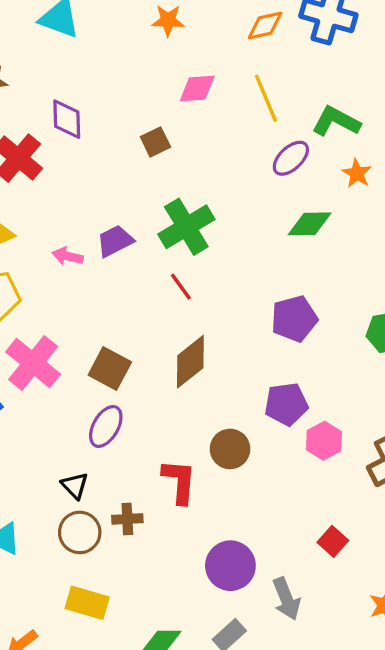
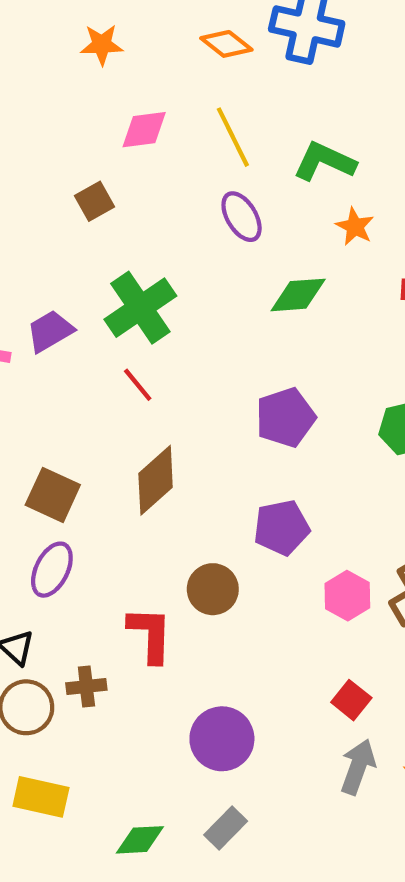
orange diamond: (265, 26) -> (226, 44), turned 54
purple ellipse: (291, 158) -> (242, 217), moved, turned -75
pink hexagon: (324, 441) -> (347, 596), moved
gray arrow: (286, 599) -> (358, 767), moved, turned -135

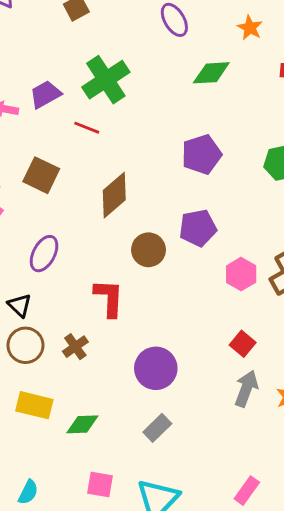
red line: (138, 385) -> (87, 128), moved, turned -30
brown square: (53, 495) -> (41, 175), moved
brown circle: (213, 589) -> (149, 250), moved
brown cross: (86, 687) -> (75, 347), moved, turned -30
green diamond: (140, 840) -> (82, 424), moved

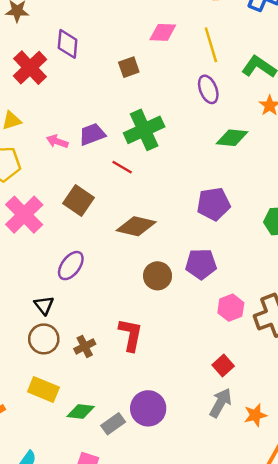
brown diamond: (114, 195) -> (136, 226), turned 45
red L-shape: (109, 298) -> (131, 335), moved
purple circle: (156, 368) -> (148, 408), moved
gray rectangle: (157, 428) -> (113, 424), moved

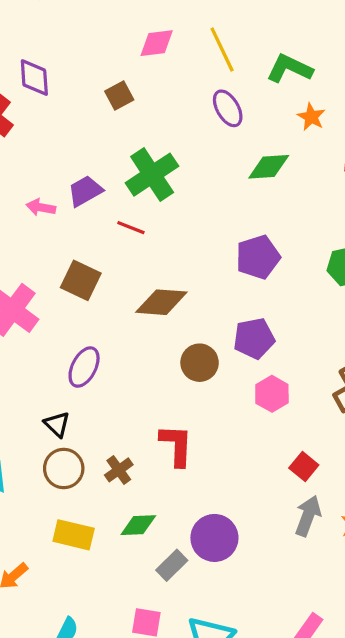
pink hexagon: (231, 308) -> (272, 394), moved
green diamond: (81, 412) -> (138, 525), moved

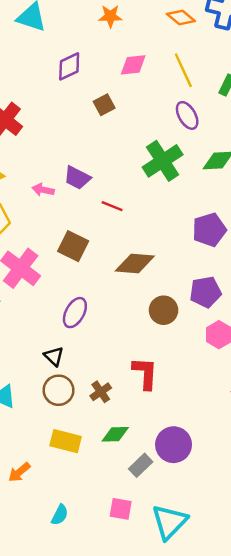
purple diamond: (34, 78) -> (69, 66), moved, turned 68
green cross: (152, 175) -> (163, 161), moved
purple trapezoid: (85, 191) -> (77, 178), turned -124

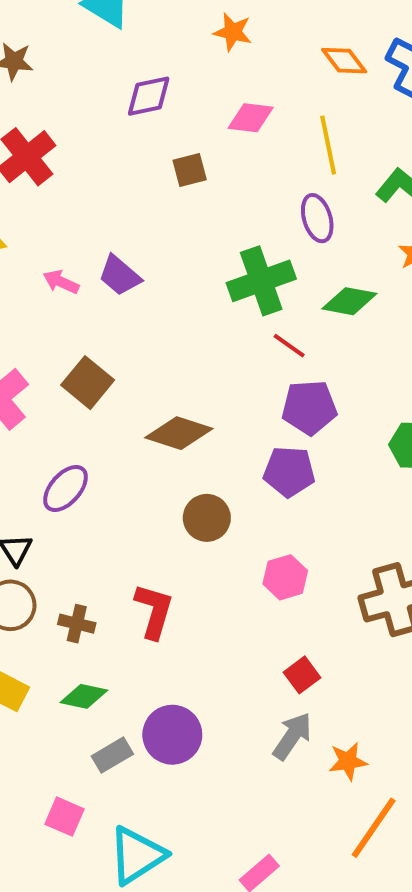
red line: (112, 206) -> (289, 346), moved
purple pentagon: (205, 292) -> (289, 472), moved
brown cross: (101, 392) -> (77, 624), turned 35

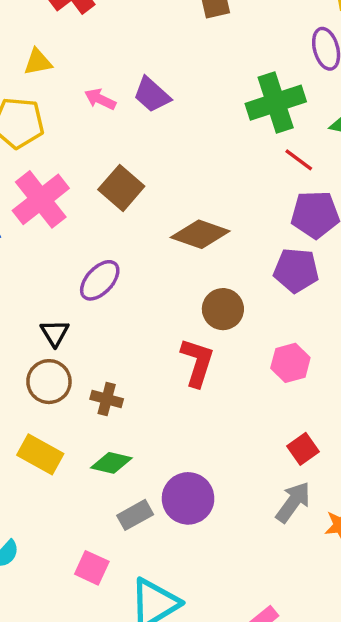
red L-shape: (154, 611) -> (197, 362), moved

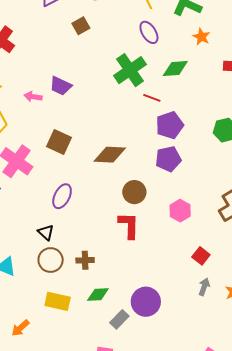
gray arrow: (293, 502) -> (204, 287), size x0.7

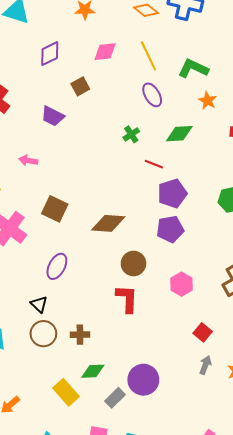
green cross: (130, 70) -> (131, 134), size x0.5
purple trapezoid: (61, 86) -> (53, 116), moved
yellow rectangle: (58, 301) -> (66, 392), moved, turned 35

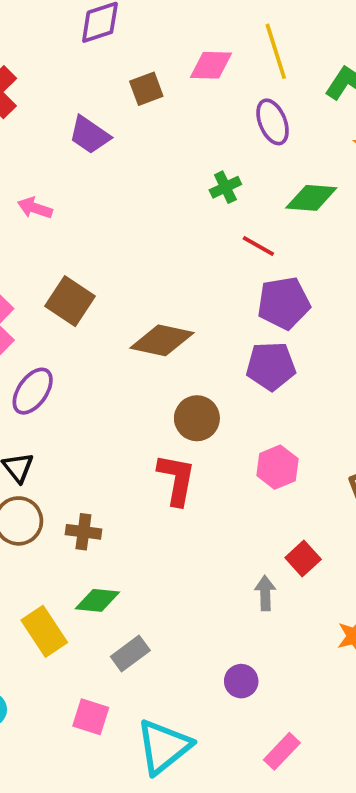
pink diamond: (105, 52) -> (211, 65), moved
purple ellipse: (57, 266) -> (33, 391), moved
gray arrow: (205, 365) -> (265, 593), moved, turned -30
purple circle: (143, 380) -> (241, 681), moved, size x0.6

